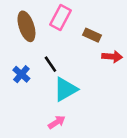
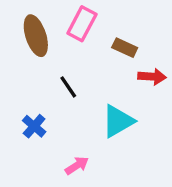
blue cross: (21, 74) -> (34, 126), moved
cyan triangle: (66, 89) -> (118, 121), moved

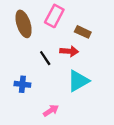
red arrow: (152, 77) -> (69, 51), moved
blue cross: (34, 126) -> (22, 84), turned -35

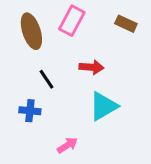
brown rectangle: (83, 32) -> (126, 24), moved
black line: (45, 58) -> (46, 79), moved

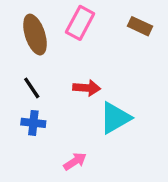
red arrow: (91, 67) -> (87, 88), moved
black line: (46, 79) -> (32, 88), moved

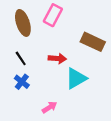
brown rectangle: (140, 26) -> (93, 42), moved, size x1.5
blue cross: (33, 123) -> (22, 82), turned 32

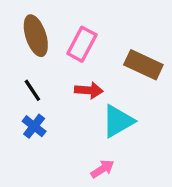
pink rectangle: (53, 15) -> (82, 44), moved
pink arrow: (50, 107) -> (102, 169), moved

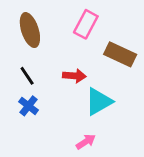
pink rectangle: (82, 44) -> (86, 24), moved

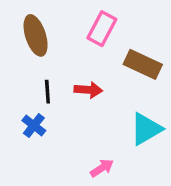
black line: (27, 76) -> (47, 92), moved, turned 30
cyan triangle: (99, 102) -> (146, 129), moved

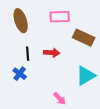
pink rectangle: (102, 29) -> (60, 17), turned 60
pink arrow: (102, 168) -> (60, 99), turned 80

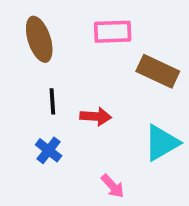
red arrow: (52, 53) -> (96, 116), moved
blue cross: (20, 74) -> (49, 150), moved

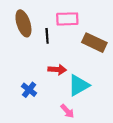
black line: (52, 101) -> (47, 36), moved
cyan triangle: (162, 143) -> (79, 85), moved

